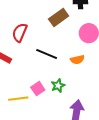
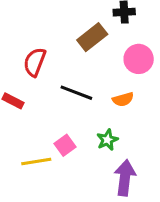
green star: (58, 86) -> (107, 140), moved

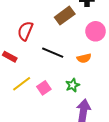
yellow line: (36, 161) -> (22, 84), moved, turned -30

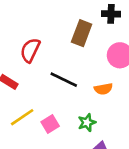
brown rectangle: (65, 16) -> (82, 33), turned -36

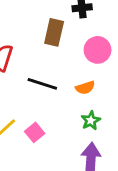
green star: (87, 123) -> (91, 121), moved

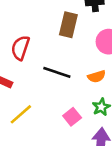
pink square: (35, 132) -> (72, 117), moved

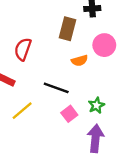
black line: (57, 72) -> (56, 88), moved
orange semicircle: (97, 76) -> (80, 61), moved

